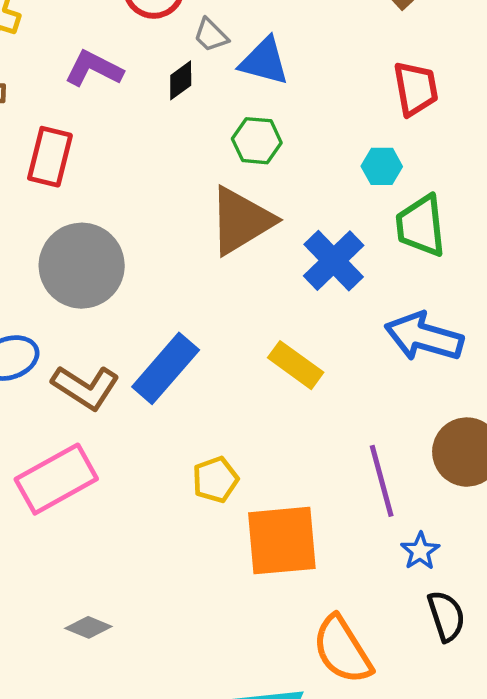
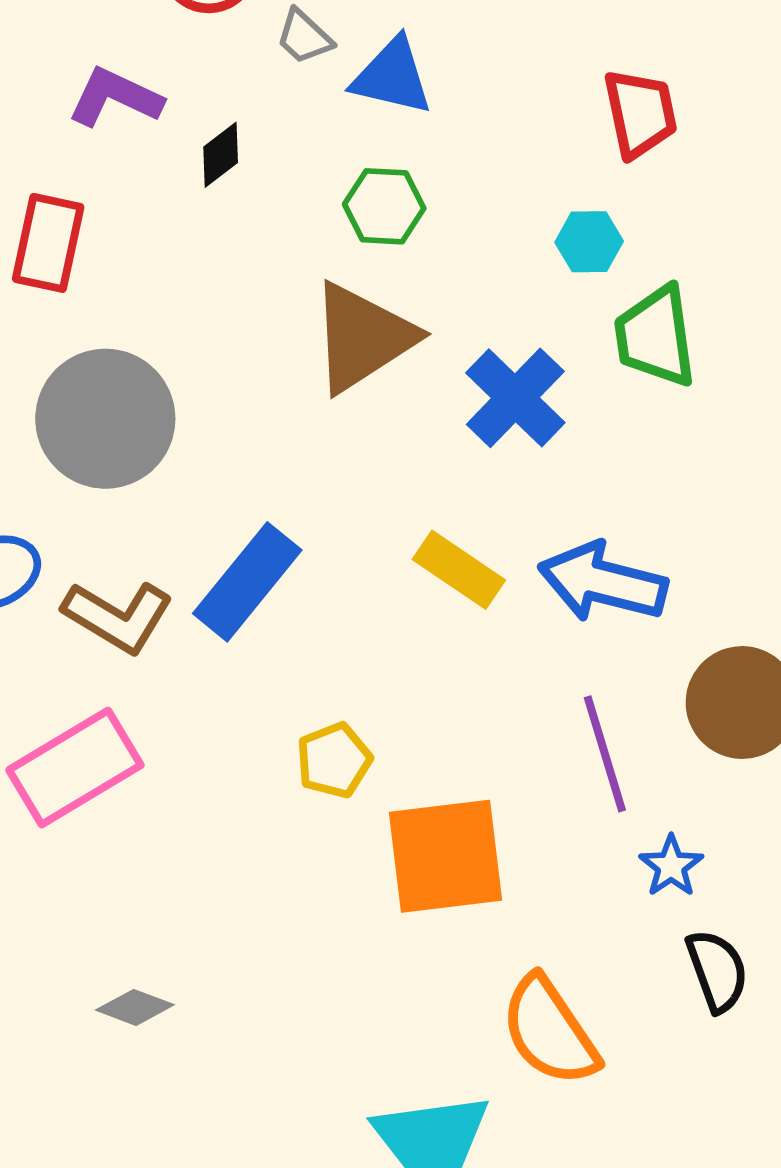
black diamond: (181, 80) -> (221, 155), moved
blue arrow: (424, 337) -> (603, 582), moved

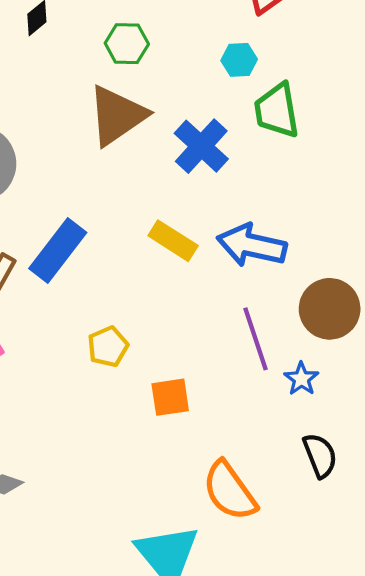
orange square: (445, 856) -> (170, 397), size x0.6
blue star: (671, 866) -> (301, 379), moved

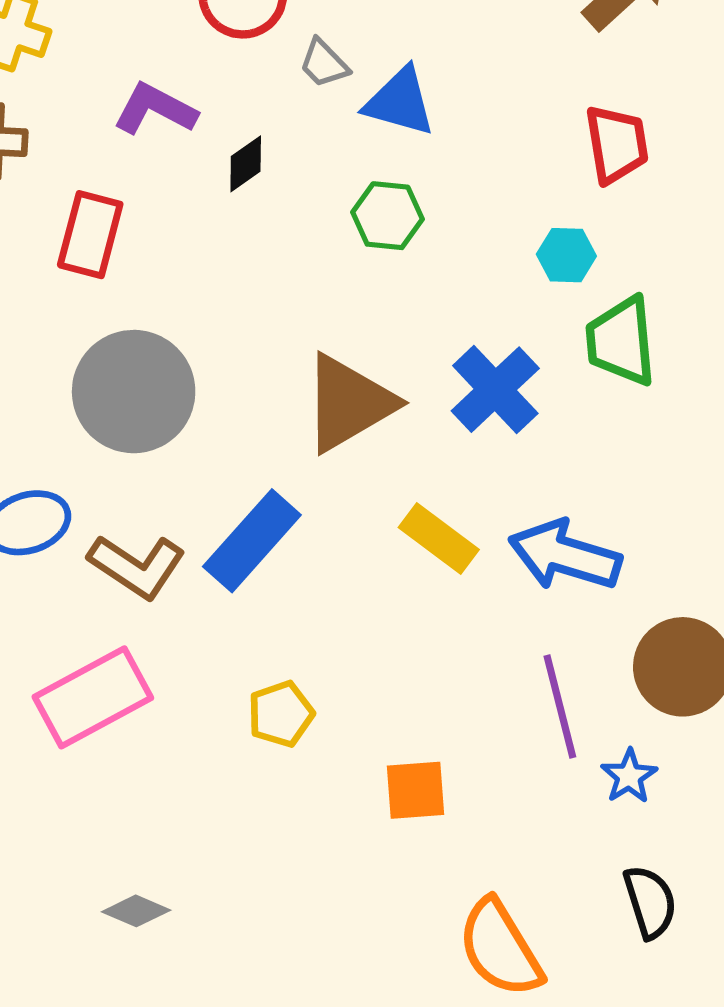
brown triangle: (117, 115) -> (349, 403), moved
yellow pentagon: (108, 347) -> (281, 714), moved

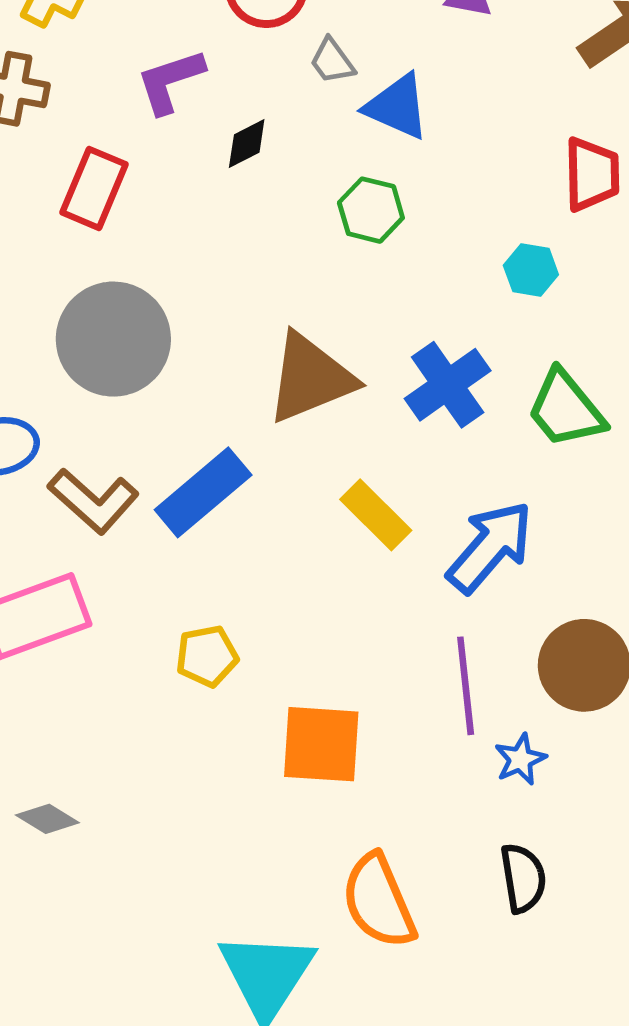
purple L-shape: (155, 109) -> (170, 81), turned -54
green trapezoid: (621, 341) -> (566, 409), moved, turned -42
blue arrow: (565, 555) -> (490, 547), turned 106
orange square: (416, 790) -> (321, 744), size x1.4

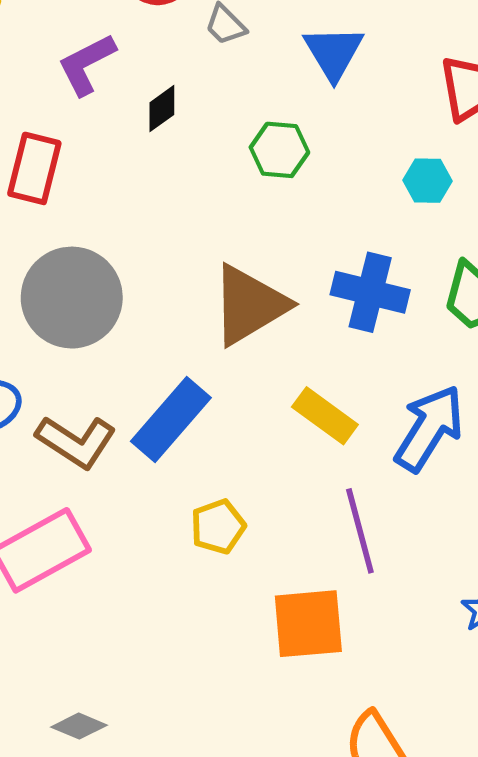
blue triangle: (397, 107) -> (334, 53), moved, turned 44
blue cross: (448, 385) -> (370, 292), turned -32
yellow pentagon: (207, 656) -> (218, 527), moved
purple line: (466, 686) -> (360, 531), moved

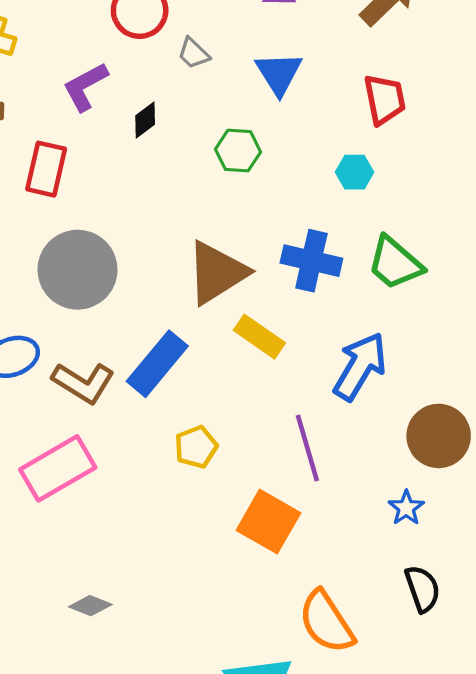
yellow rectangle: (325, 416) -> (259, 337), moved
orange square: (308, 624) -> (268, 522), turned 36

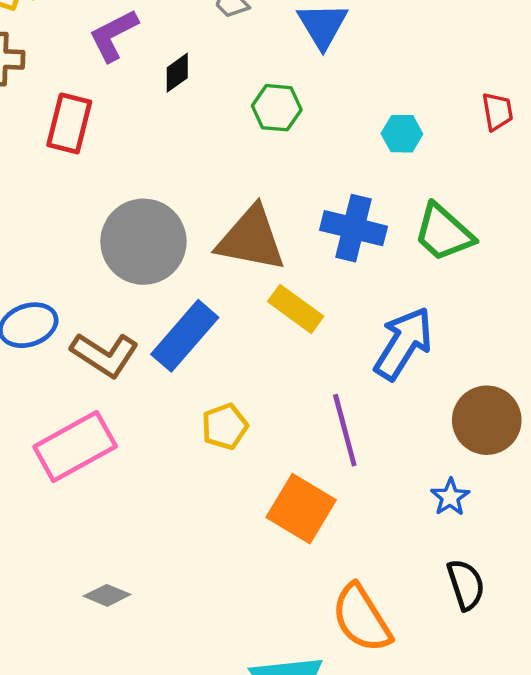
red trapezoid: (385, 99) -> (497, 111), moved, size x0.7
gray circle: (78, 270) -> (143, 242), moved
brown triangle: (217, 273) -> (251, 239), turned 42

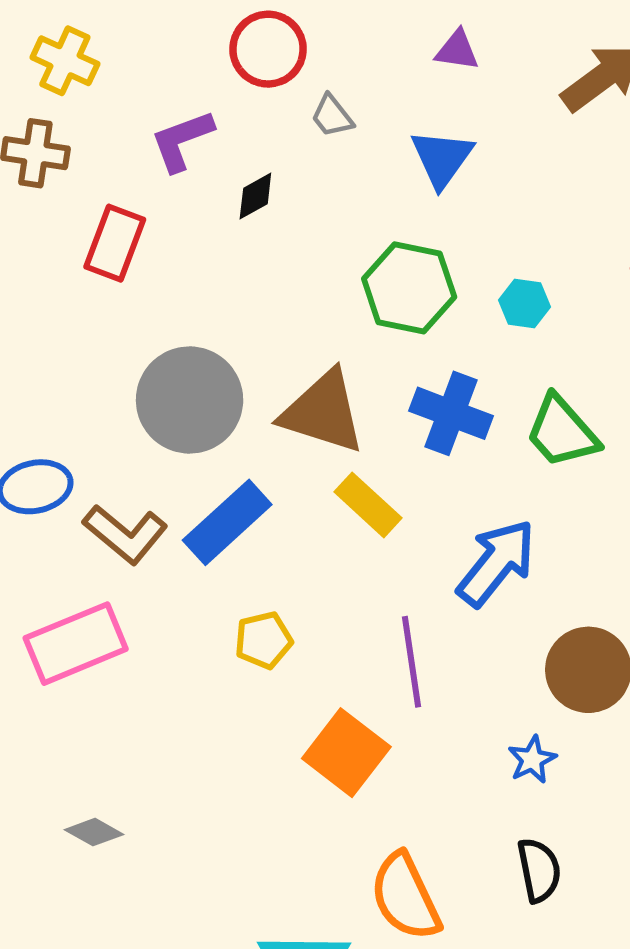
green hexagon: (277, 108) -> (409, 288), moved, size x1.5

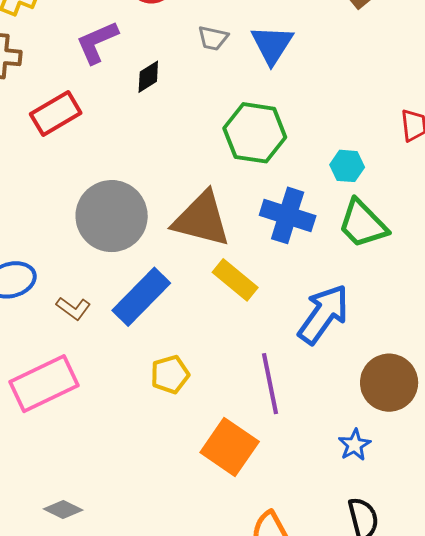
gray trapezoid: (332, 116) -> (213, 38), moved, turned -36
red rectangle: (115, 243) -> (56, 114), turned 42
cyan hexagon: (525, 304) -> (347, 166), moved
brown L-shape: (125, 534) -> (73, 308), size x0.6

